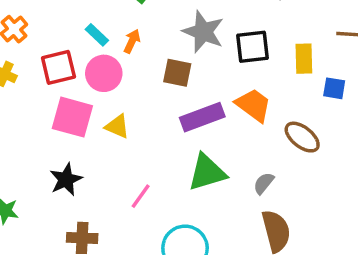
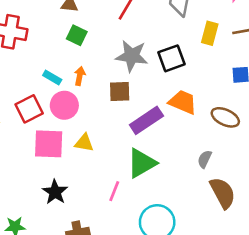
yellow rectangle: (304, 59) -> (210, 33), moved, turned 30
green triangle: (207, 172) -> (142, 163), moved

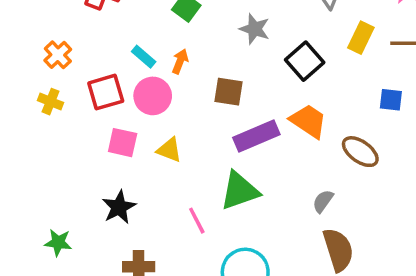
gray star: (132, 56) -> (255, 29), moved, size x0.7
black square: (172, 58) -> (305, 61), turned -32
pink square: (49, 144) -> (123, 143), size x0.7
pink line: (114, 191) -> (197, 221), turned -60

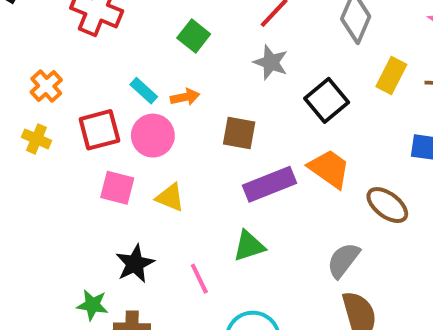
orange arrow: (180, 61) -> (185, 97), turned 55
green triangle: (240, 191) -> (249, 246), size x0.7
gray semicircle: (323, 201) -> (343, 260), size x1.4
black star: (119, 207) -> (135, 264), moved
green star: (58, 243) -> (92, 305), moved

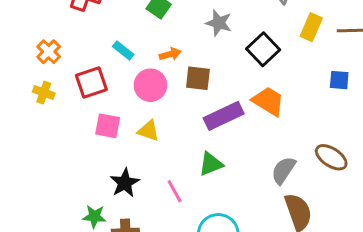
orange arrow: (185, 97) -> (170, 54), moved
pink circle: (153, 136) -> (150, 85), moved
brown ellipse: (387, 205) -> (331, 157), moved

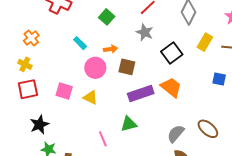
red square: (91, 83) -> (28, 89), moved
black star: (125, 183) -> (39, 125), moved

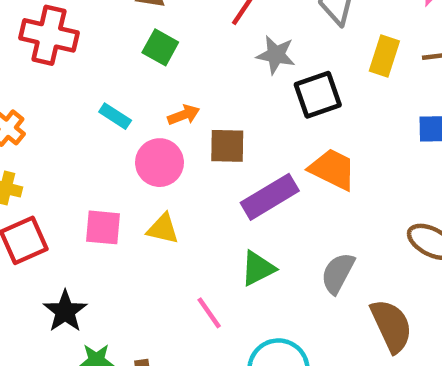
gray star: (145, 32) -> (276, 55), moved
black square: (172, 53) -> (318, 95), turned 30
gray semicircle: (176, 134) -> (338, 273), moved

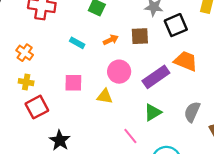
brown square: (227, 146) -> (140, 36), moved
pink circle: (159, 163) -> (119, 72), moved
pink square: (103, 227) -> (73, 83), moved

